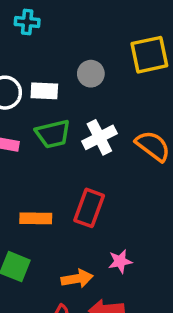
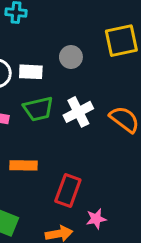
red rectangle: (89, 208) -> (68, 191), moved
orange rectangle: (36, 218) -> (23, 165), moved

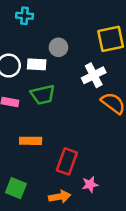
gray circle: (71, 57) -> (58, 47), moved
white cross: (78, 112) -> (94, 75), moved

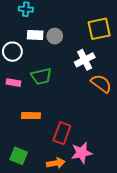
white rectangle: (37, 64) -> (35, 35), moved
pink star: (90, 184) -> (82, 153), size x1.5

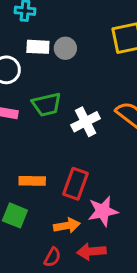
white cross: (85, 60) -> (86, 122), moved
orange rectangle: (31, 116) -> (32, 181), moved

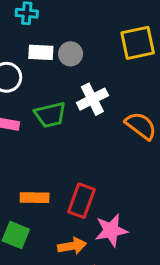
white cross: (86, 122) -> (92, 99), moved

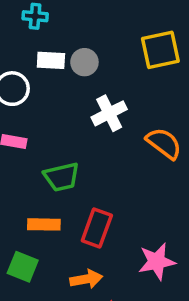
green trapezoid: (50, 115) -> (62, 177), moved
pink star: (111, 230) -> (157, 261), moved

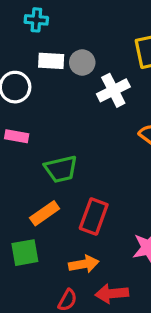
white cross: (109, 113) -> (113, 90), moved
orange rectangle: (44, 224) -> (45, 213), turned -36
green square: (23, 267) -> (25, 253), turned -32

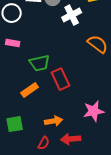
red rectangle: (94, 217) -> (61, 79), moved, turned -45
green square: (25, 253) -> (15, 124), moved

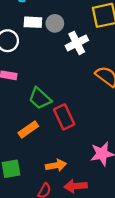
green trapezoid: (40, 63) -> (40, 98), turned 55

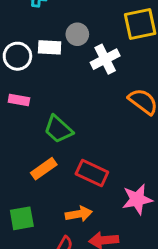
white rectangle: (33, 22) -> (50, 47), moved
red rectangle: (64, 117) -> (92, 173), moved, turned -40

